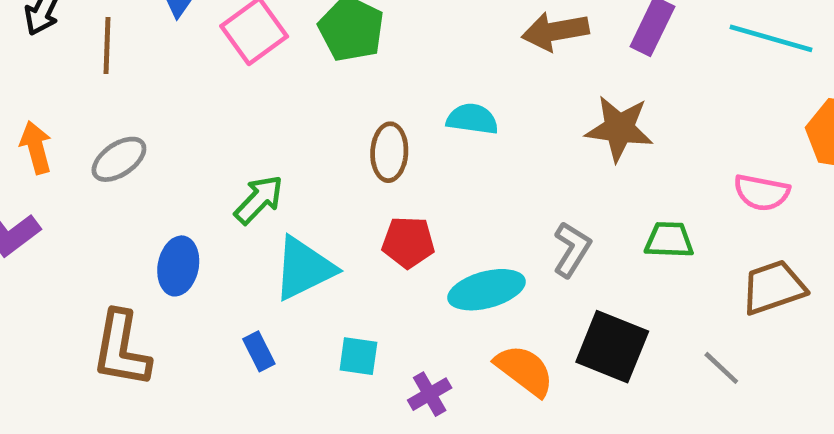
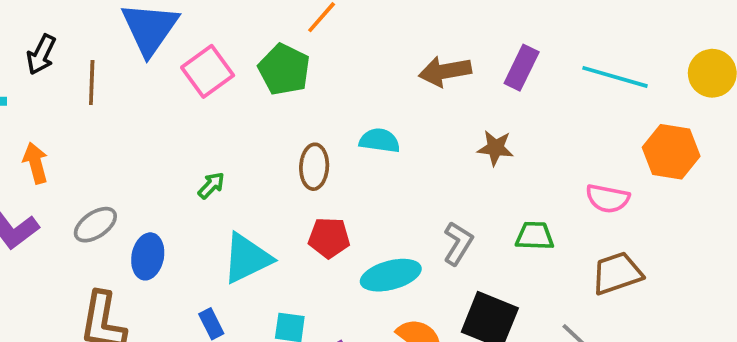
brown star: (619, 128) -> (495, 148), size x0.7
gray ellipse: (119, 159) -> (95, 225), moved
green arrow: (259, 200) -> (211, 185), moved, size x0.7

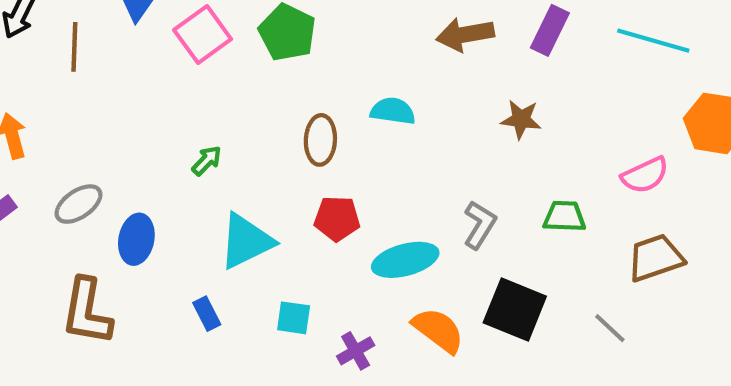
pink semicircle: (608, 198) -> (645, 175), turned -36

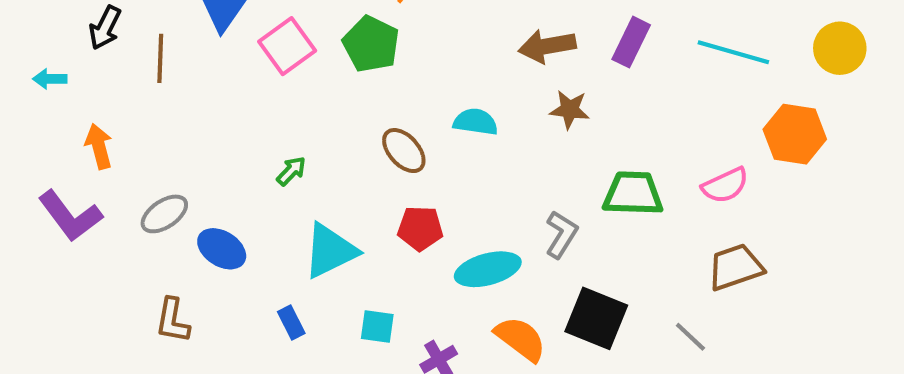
brown star: (521, 119) -> (570, 110), moved
brown ellipse: (320, 140) -> (404, 151), turned -45
green trapezoid: (564, 216) -> (633, 194), moved, size x1.4
blue ellipse: (136, 239) -> (222, 249), turned -69
brown L-shape: (87, 312) -> (173, 320), size x0.7

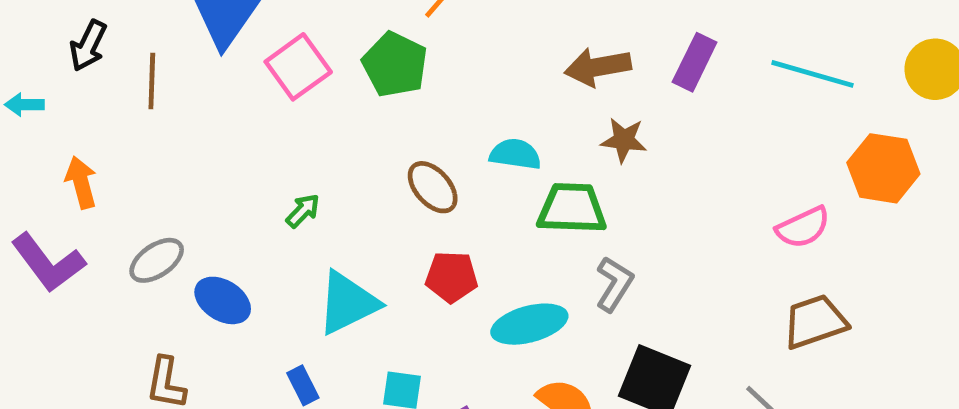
green trapezoid: (633, 194) -> (572, 208), moved

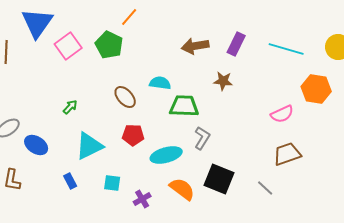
brown star: (624, 140) -> (223, 81), moved

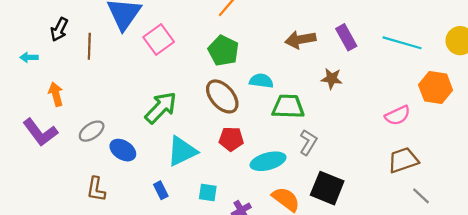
purple rectangle: (236, 44) -> (346, 37), turned -55
green pentagon: (109, 45) -> (223, 51), moved
brown ellipse: (125, 97) -> (222, 96), size x1.4
green arrow: (70, 107) -> (161, 108), size x2.0
gray line: (265, 188) -> (421, 196), moved

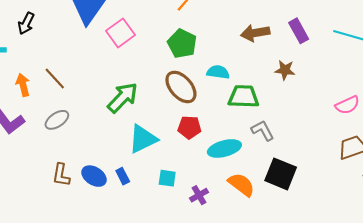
brown line: (89, 46) -> (55, 79), moved, turned -45
gray L-shape: (308, 142) -> (263, 130), turned -60
blue ellipse: (123, 150) -> (94, 176), moved

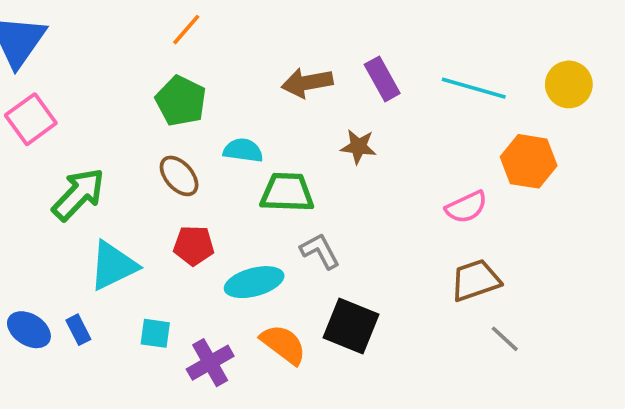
pink square: (121, 33) -> (31, 119), moved
brown ellipse: (181, 87) -> (179, 176), size x0.7
purple cross: (199, 195) -> (210, 363), size x1.4

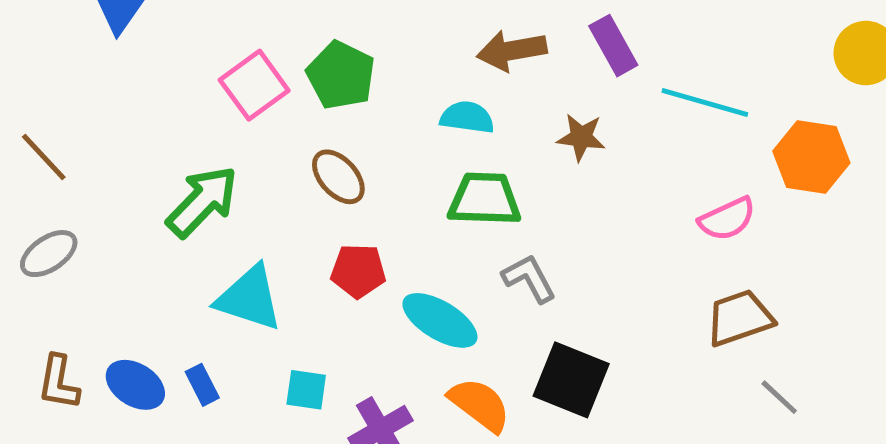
cyan line: (474, 88) -> (705, 103), moved
pink square: (31, 119) -> (254, 85), moved
cyan semicircle: (243, 150) -> (467, 117), moved
cyan triangle: (113, 266) -> (249, 298), turned 44
cyan ellipse: (254, 282) -> (440, 320), turned 46

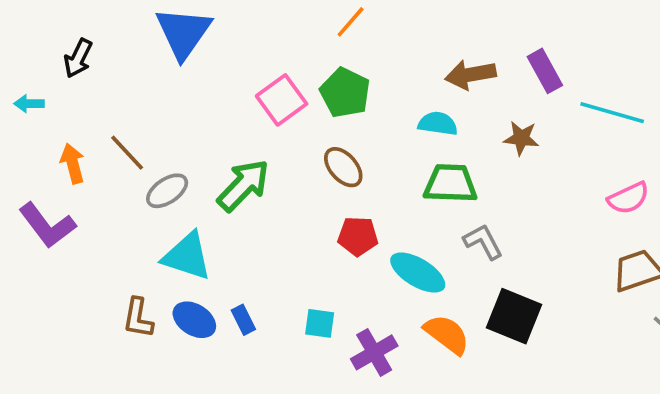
gray ellipse: (49, 254) -> (167, 191), moved
cyan triangle: (249, 298) -> (187, 256), moved

